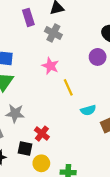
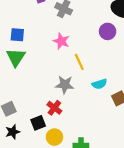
gray star: (15, 113) -> (65, 85), moved
black square: (25, 149) -> (38, 123), turned -32

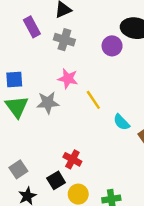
purple circle: (108, 31) -> (112, 46), moved
cyan semicircle: (99, 84) -> (121, 122), turned 72
gray star: (65, 85) -> (48, 103), moved

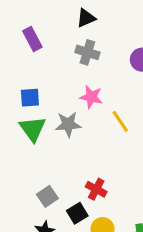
purple rectangle: (32, 27) -> (32, 39), moved
gray square: (18, 169) -> (47, 196), moved

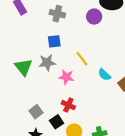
pink star: (91, 97) -> (66, 77), moved
blue square: (30, 98) -> (54, 41), moved

